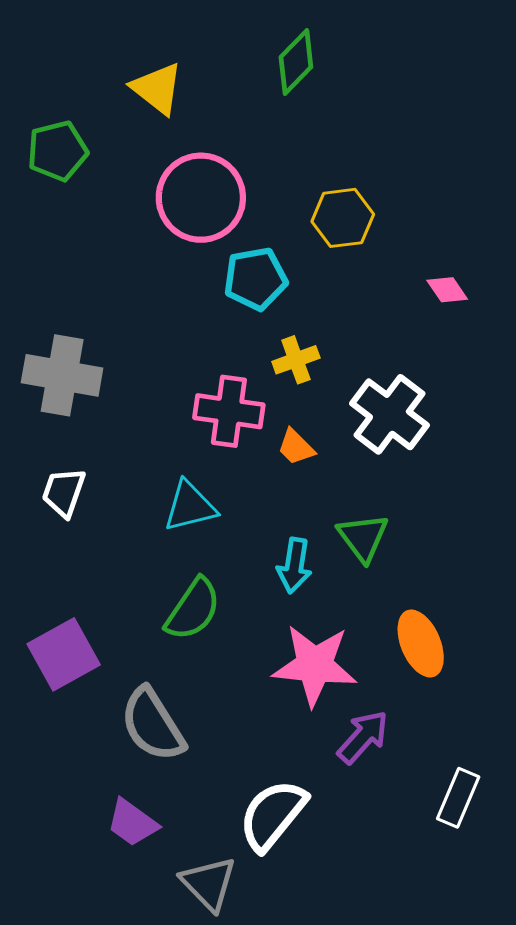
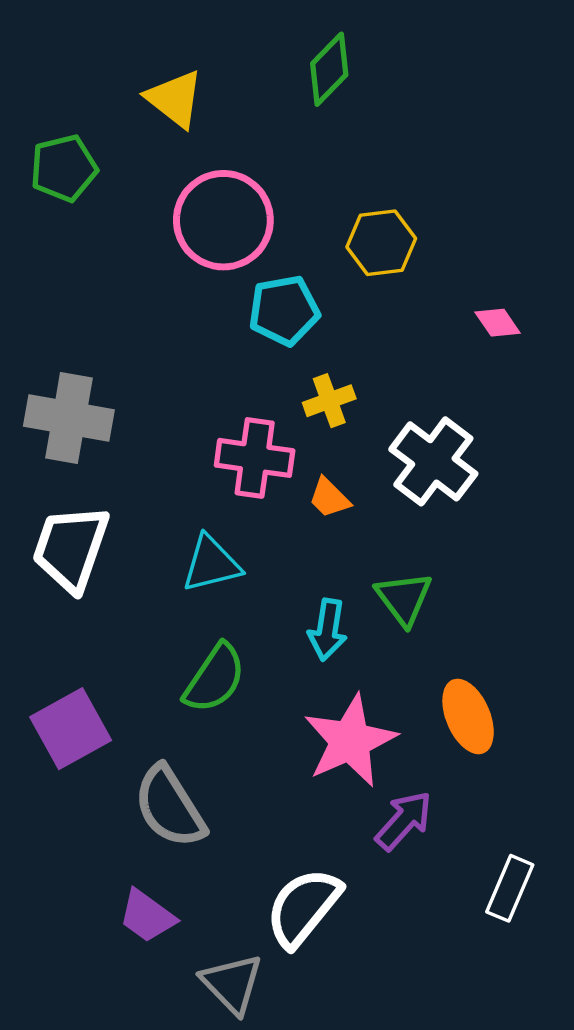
white trapezoid: (64, 492) -> (71, 548), size x1.6
pink star: (315, 665) -> (350, 741), turned -30

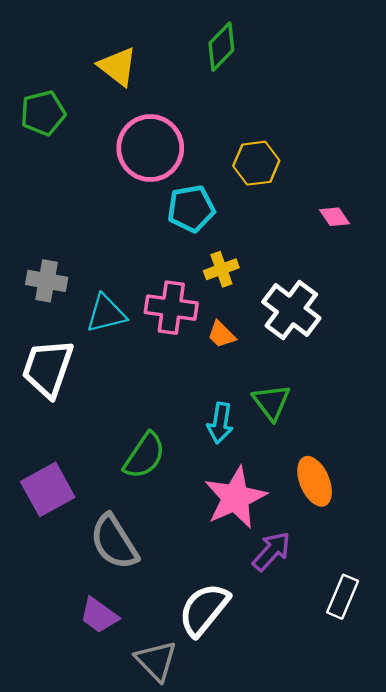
gray cross: (69, 418) -> (47, 281), size x0.7
cyan triangle: (211, 564) -> (106, 313), moved

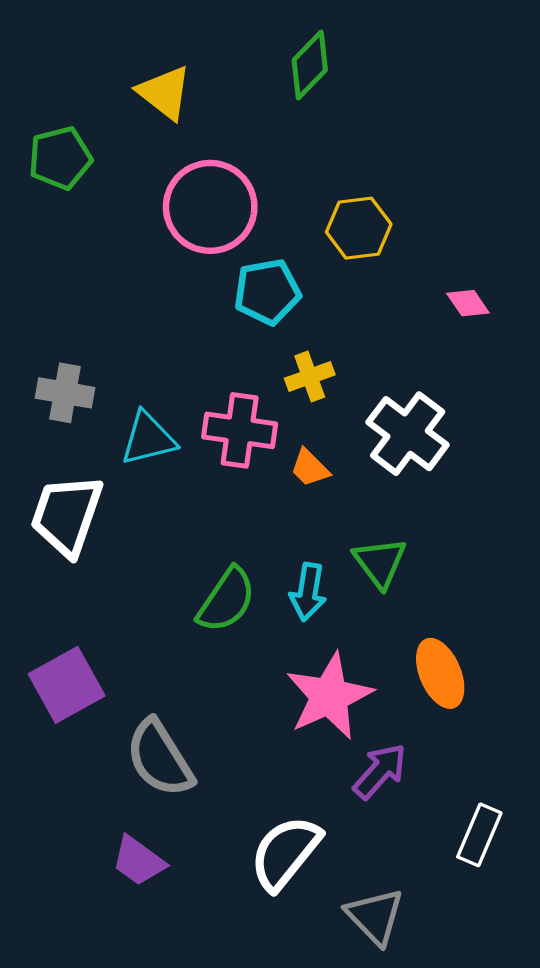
green semicircle: (144, 456) -> (227, 600), moved
gray triangle: (156, 661) -> (375, 916), moved

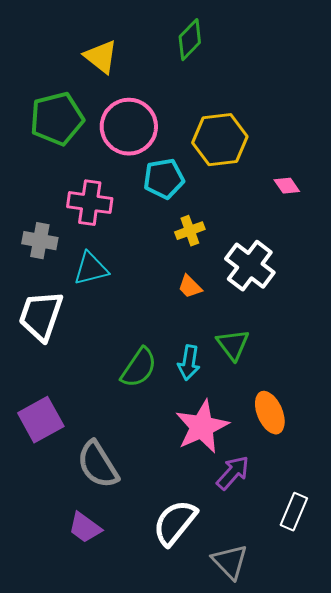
green pentagon: (60, 158) -> (57, 119), moved, size x1.4
yellow hexagon: (359, 228) -> (220, 140), size x1.4
pink cross: (240, 430) -> (90, 203), moved

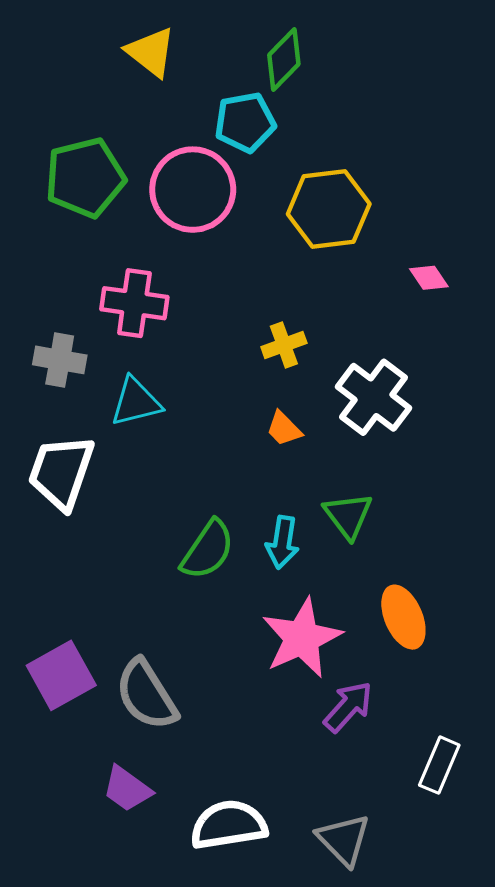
yellow triangle: (101, 57) -> (151, 52), moved
cyan pentagon: (164, 179) -> (245, 122), moved
purple square: (41, 420) -> (61, 675), moved
white semicircle: (175, 523) -> (229, 825), moved, turned 42

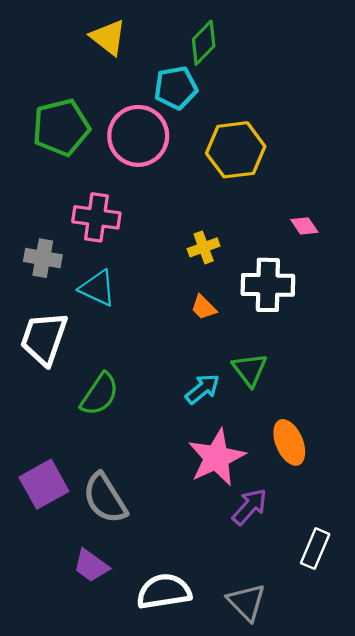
pink diamond: (429, 278) -> (304, 226), moved
white cross: (374, 397) -> (268, 285), turned -36
cyan triangle: (136, 402) -> (97, 288), turned 39
cyan arrow: (282, 542) -> (203, 389), turned -138
green semicircle: (208, 550) -> (100, 394), moved

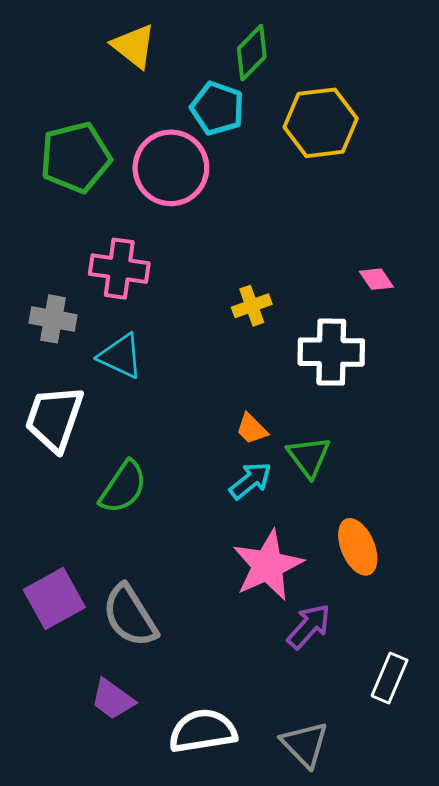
cyan pentagon: (176, 88) -> (217, 108), turned 30
yellow hexagon: (236, 150) -> (321, 123), moved
orange trapezoid: (204, 307) -> (252, 429), moved

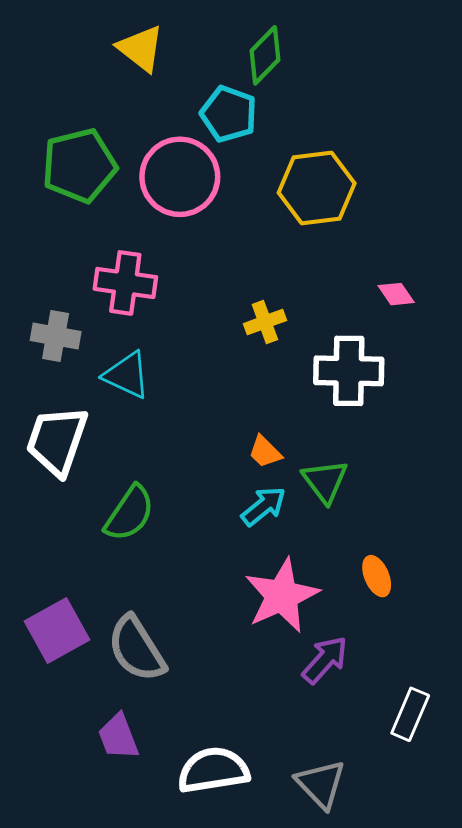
yellow hexagon: (321, 123) -> (317, 188), moved
orange ellipse: (358, 547) -> (377, 576), size x0.7
purple trapezoid: (113, 699) -> (118, 737), turned 33

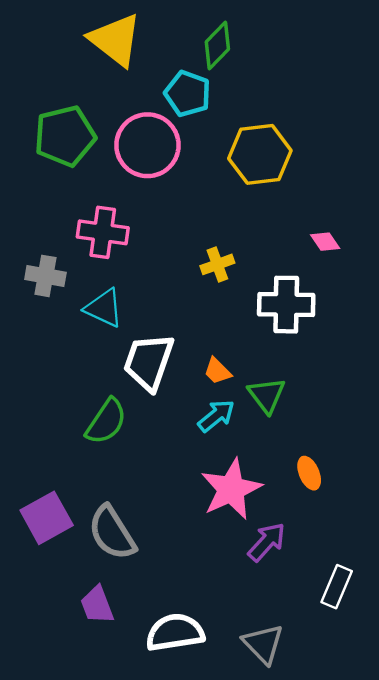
yellow triangle: (141, 48) -> (115, 40), size x1.4
white trapezoid: (57, 441) -> (149, 362), moved

